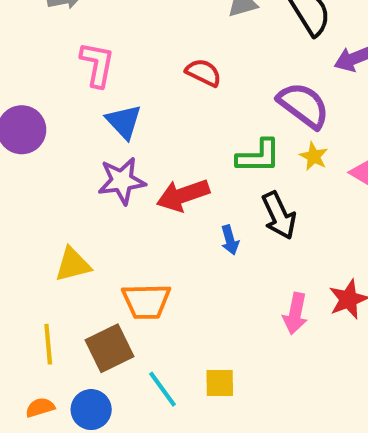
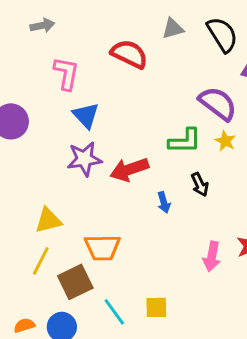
red semicircle: (203, 73) -> (129, 54), moved, size x1.4
black arrow: (279, 216) -> (200, 184), size x0.7
yellow line: (48, 344) -> (41, 261), moved, turned 32

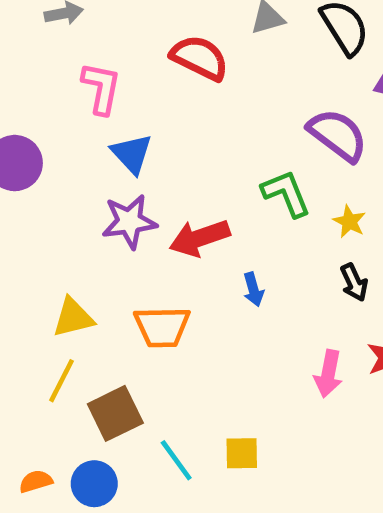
green L-shape: (185, 141) -> (286, 193), turned -112
yellow star: (225, 141) -> (349, 222), moved
black arrow: (200, 184) -> (354, 282), moved
orange trapezoid: (102, 247) -> (162, 327), moved

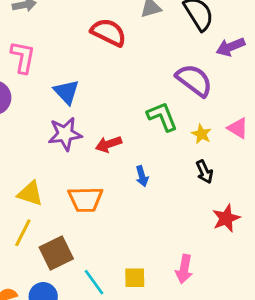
pink L-shape: (101, 88) -> (23, 57), moved
red arrow: (200, 238) -> (109, 144), size x0.7
yellow triangle: (73, 317) -> (30, 194), turned 32
pink arrow: (328, 374) -> (184, 269), moved

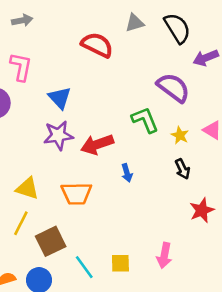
red arrow: (109, 144) -> (97, 144), size x1.4

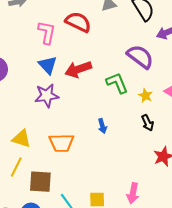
pink L-shape: (21, 67) -> (47, 33), moved
red arrow: (97, 144) -> (78, 69), moved
brown square: (51, 241) -> (40, 182), turned 30

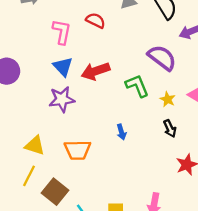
red semicircle: (78, 22) -> (96, 20), size x0.7
brown square: (40, 182) -> (55, 192), turned 35

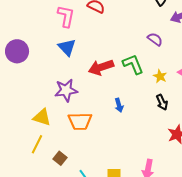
purple semicircle: (162, 58) -> (155, 39), size x0.6
red arrow: (96, 71) -> (101, 67), moved
purple star: (62, 99) -> (66, 90), moved
brown square: (55, 192) -> (60, 158), size x0.6

